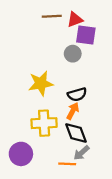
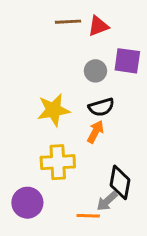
purple square: (86, 35) -> (127, 61), moved
black semicircle: (77, 94) -> (101, 107), moved
orange arrow: (73, 111) -> (95, 132), moved
black diamond: (76, 133) -> (120, 182), moved, turned 30

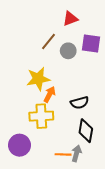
brown line: (68, 22) -> (49, 41), moved, turned -48
black semicircle: (101, 107) -> (80, 103), moved
orange arrow: (95, 132) -> (50, 94), moved
gray arrow: (107, 201) -> (77, 153), moved, turned 147

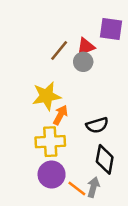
red triangle: (70, 19) -> (86, 47), moved
purple square: (91, 44) -> (111, 29), moved
purple circle: (19, 145) -> (52, 175), moved
orange line: (63, 154) -> (77, 188), turned 35

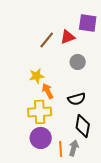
gray circle: (83, 62) -> (78, 62), moved
yellow star: (46, 96) -> (37, 76), size x0.7
orange arrow: (60, 115) -> (48, 91), turned -56
orange line: (77, 188) -> (61, 149), turned 49

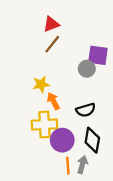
purple square: (88, 23) -> (98, 55), moved
red triangle: (68, 37) -> (51, 24), moved
purple circle: (41, 138) -> (62, 140), moved

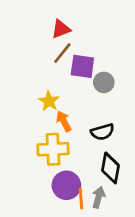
purple square: (98, 55) -> (82, 66), moved
yellow star: (41, 84) -> (49, 101), turned -30
purple circle: (62, 140) -> (66, 185), moved

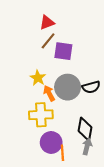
gray circle: (104, 82) -> (68, 87), moved, size x1.6
black semicircle: (102, 132) -> (91, 87), moved
gray arrow: (98, 197) -> (87, 147), moved

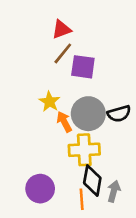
yellow cross: (41, 115) -> (84, 150), moved
black diamond: (85, 129) -> (92, 181), moved
purple circle: (51, 142) -> (40, 189), moved

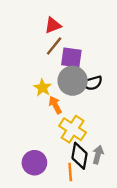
gray circle: (88, 114) -> (73, 81), moved
black semicircle: (119, 114) -> (92, 83), moved
yellow cross: (84, 150) -> (73, 129), turned 36
gray arrow: (114, 191) -> (98, 155), moved

